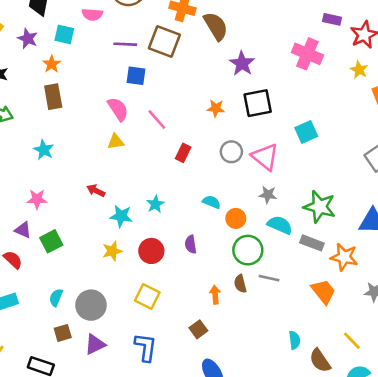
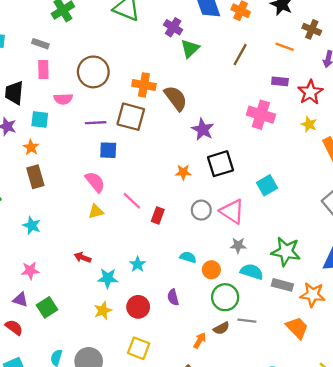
pink line: (157, 119) -> (132, 201), moved
brown semicircle: (240, 284) -> (221, 328), turned -98
orange arrow: (215, 295) -> (200, 340), turned 42

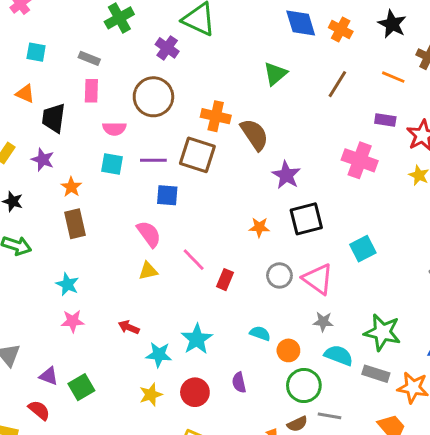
purple cross: (173, 27) -> (167, 48), moved
cyan square: (40, 119) -> (112, 164), moved
cyan star: (138, 264) -> (197, 339), size x1.5
pink star: (30, 271) -> (73, 321), moved

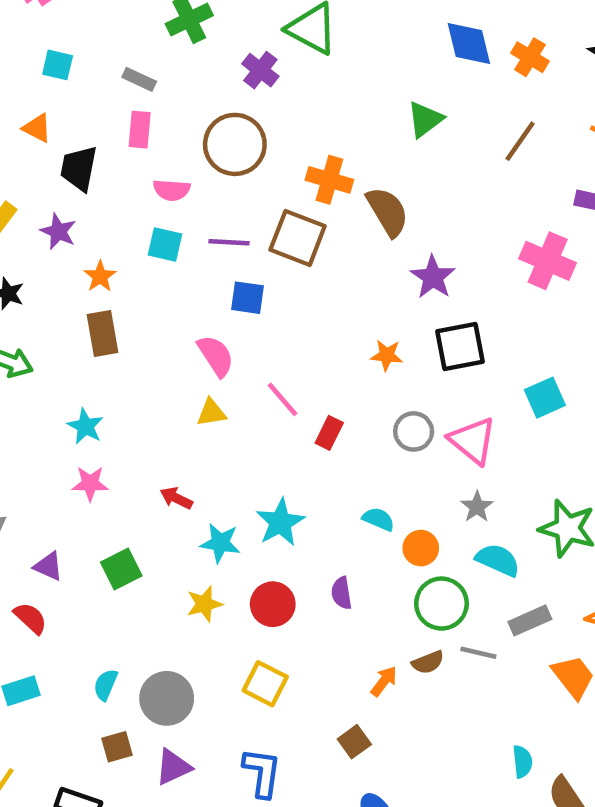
gray star: (323, 322) -> (477, 507), turned 30
gray rectangle: (376, 374) -> (530, 620), moved, turned -45
green square: (81, 387) -> (121, 569), moved

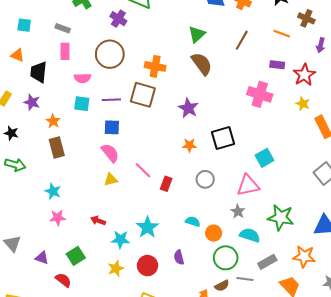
brown semicircle: (387, 212) -> (202, 64), moved
purple star: (433, 277) -> (188, 108), moved
blue square: (247, 298) -> (112, 127), moved
pink triangle: (473, 440) -> (248, 185), moved, turned -45
red semicircle: (30, 618) -> (63, 280), moved

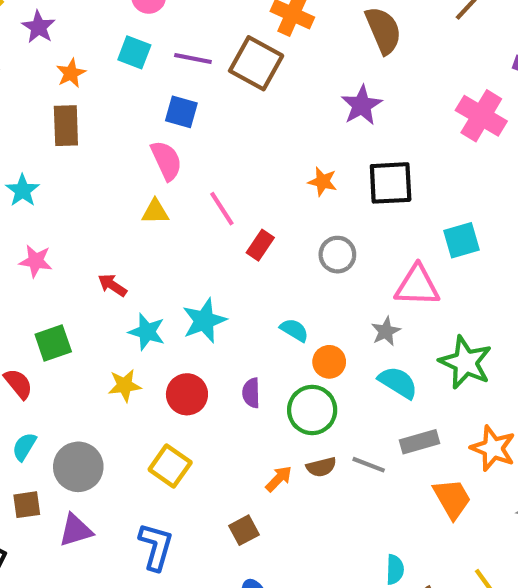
purple star: (188, 108) -> (362, 105), moved
cyan star: (53, 191) -> (23, 190), moved
green circle: (226, 258) -> (312, 410), moved

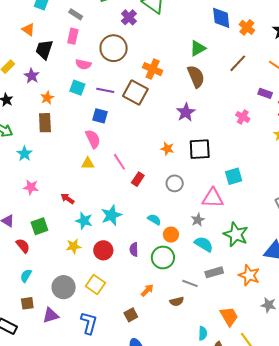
pink cross: (481, 116) -> (243, 117), size x0.6
gray circle: (78, 467) -> (64, 287), moved
brown semicircle: (321, 467) -> (177, 301), moved
orange trapezoid: (452, 499) -> (229, 316), moved

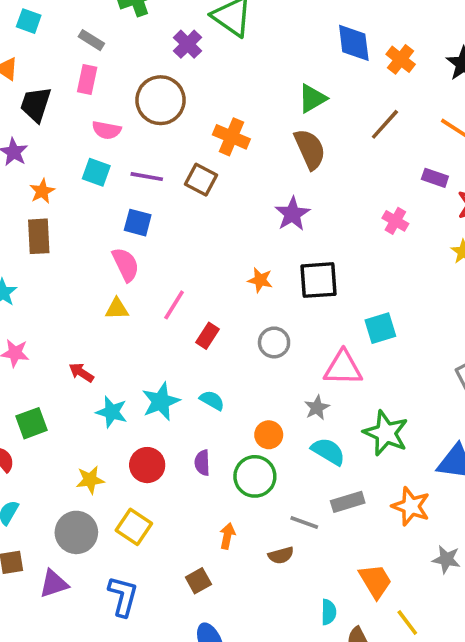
brown square: (135, 92) -> (201, 180), size x0.7
pink line: (119, 162) -> (174, 305), turned 66
cyan semicircle: (154, 219) -> (212, 400), moved
yellow star: (74, 246) -> (90, 480), moved
orange arrow: (147, 290) -> (227, 536), turned -32

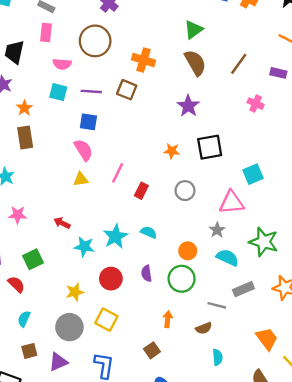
brown line: (385, 124) -> (239, 64), moved
cyan semicircle: (329, 612) -> (218, 357), moved

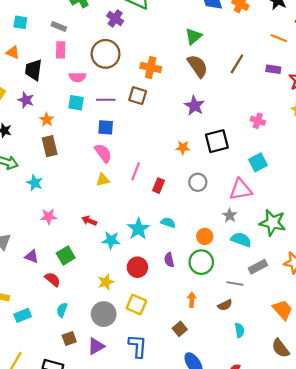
pink cross: (256, 104) -> (258, 121), moved

